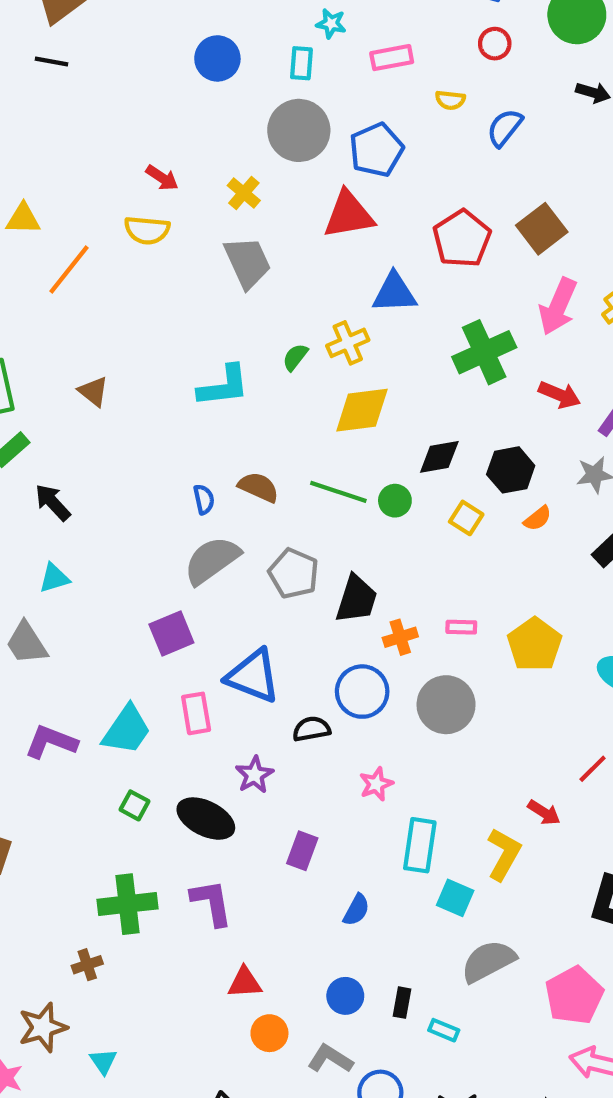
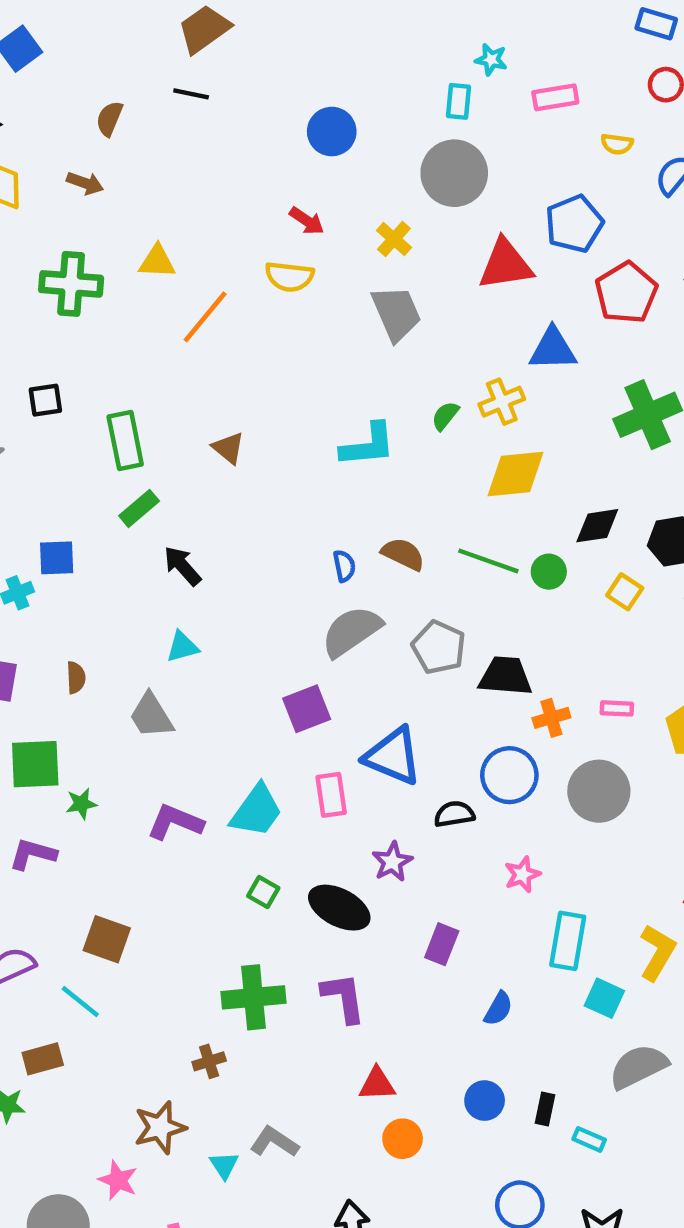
blue circle: (217, 58) -> (332, 132), moved
blue pentagon: (376, 150) -> (574, 224), moved
black trapezoid: (356, 599) -> (505, 676), turned -104
gray L-shape: (330, 1059) -> (274, 1142), moved

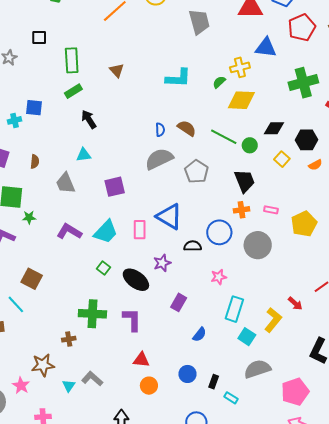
green semicircle: (445, 416) -> (219, 82), moved
black trapezoid: (505, 676) -> (245, 181), moved, turned 55
purple square: (307, 709) -> (115, 187), moved

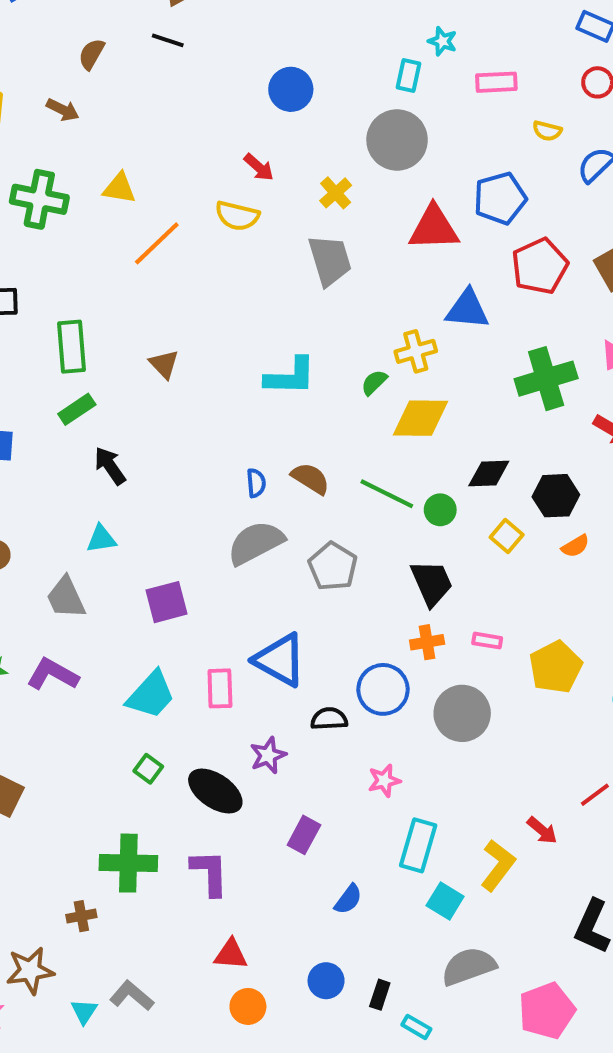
purple L-shape: (69, 232) -> (53, 674), moved

